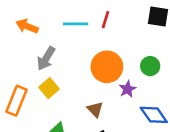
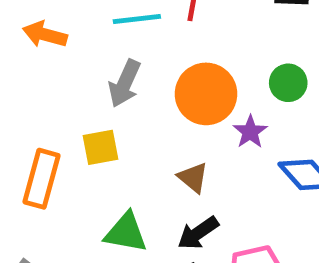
gray arrow: (46, 58) -> (125, 83), moved
yellow square: (49, 88) -> (100, 147), turned 36

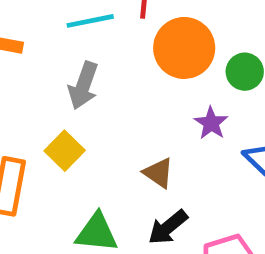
orange circle: (206, 94) -> (184, 48), moved
yellow square: (100, 147) -> (65, 151), turned -30

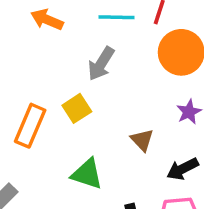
black arrow: (168, 227) -> (182, 169), moved

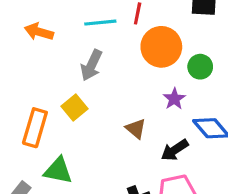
green triangle: (87, 174) -> (58, 171), moved

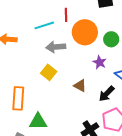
gray arrow: (91, 65) -> (56, 47), moved, turned 72
yellow square: (75, 108) -> (49, 72), moved

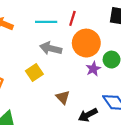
purple star: (100, 62) -> (93, 69), moved

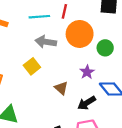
purple star: (93, 69) -> (87, 72), moved

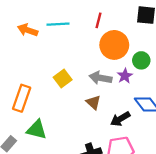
cyan line: (39, 17) -> (58, 24), moved
gray arrow: (46, 42) -> (100, 78), moved
purple star: (87, 72) -> (125, 76), moved

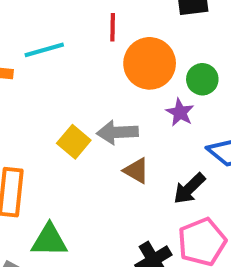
gray arrow: (100, 78) -> (117, 132), moved

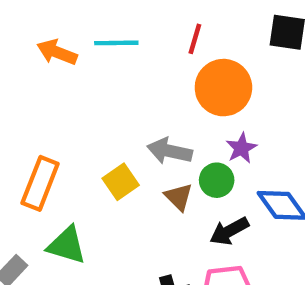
green circle: (202, 79) -> (217, 180), moved
yellow square: (74, 142) -> (121, 182), moved

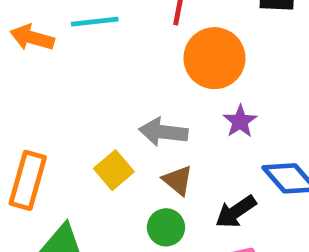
green circle: (217, 180) -> (166, 227), moved

